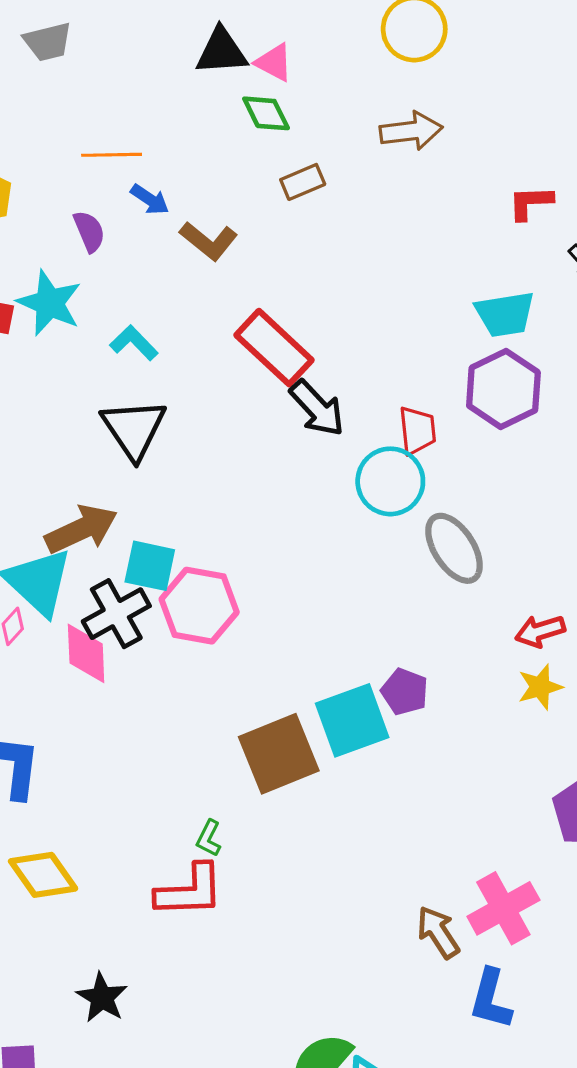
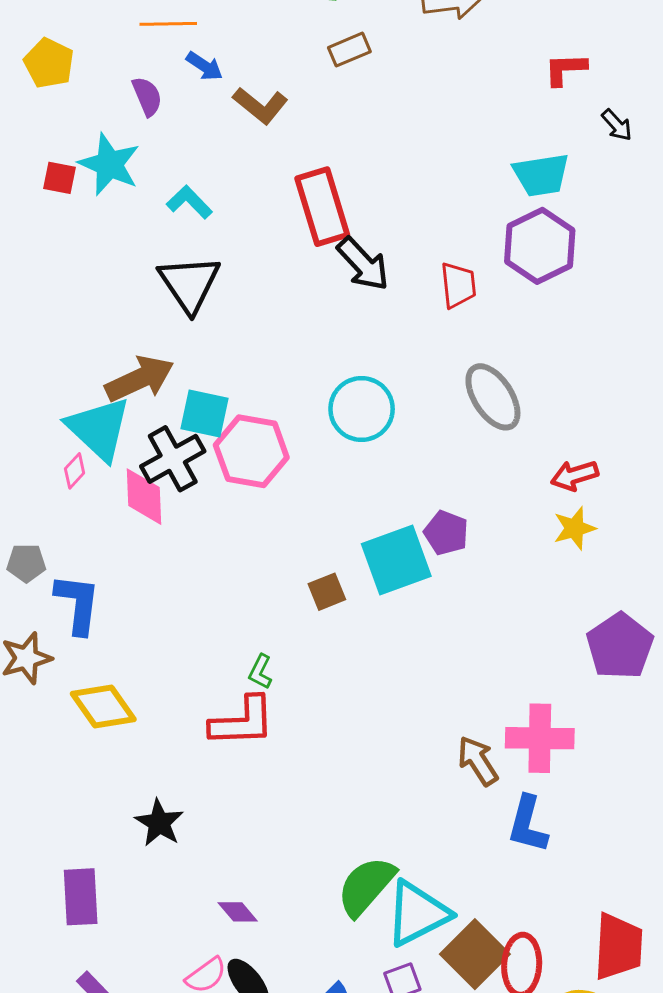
red rectangle: (274, 348) -> (322, 207), turned 30
cyan circle: (390, 481) -> (362, 409), moved
brown square: (279, 754) -> (327, 592), size x0.5
pink cross: (503, 908) -> (540, 738), turned 30

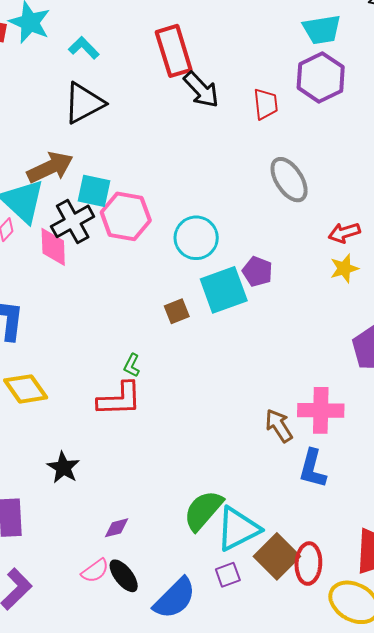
black triangle: (189, 284) -> (84, 103), turned 36
cyan circle: (362, 409) -> (196, 238), moved
purple diamond: (238, 912) -> (116, 528), turned -64

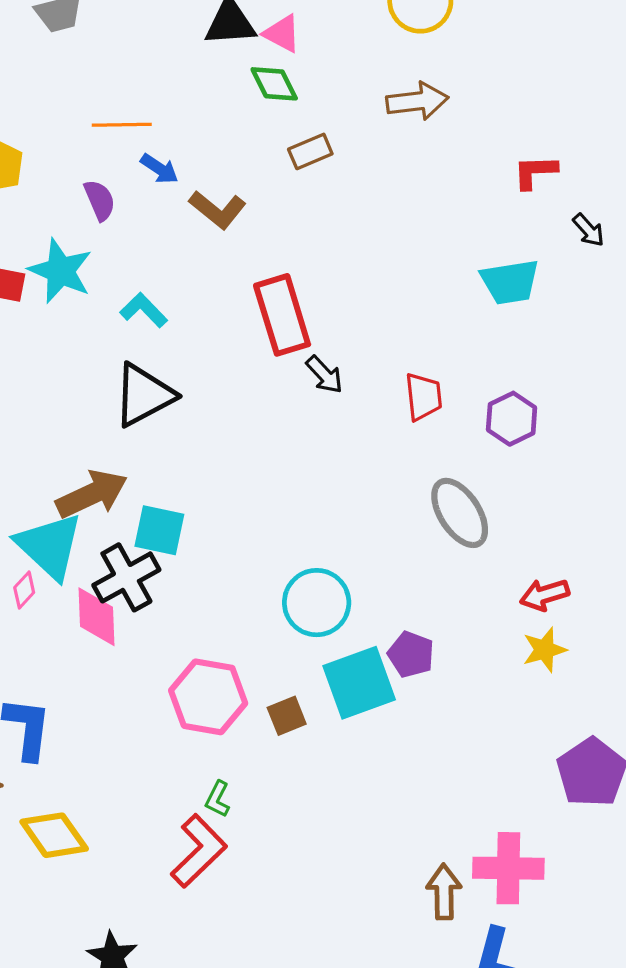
purple hexagon: (321, 77) -> (512, 419), moved, size x0.7
black arrow: (201, 90) -> (324, 375), size x0.7
pink hexagon: (126, 216) -> (208, 697), moved
red L-shape: (120, 399) -> (199, 851), turned -42
brown arrow: (279, 426) -> (444, 892), turned 32

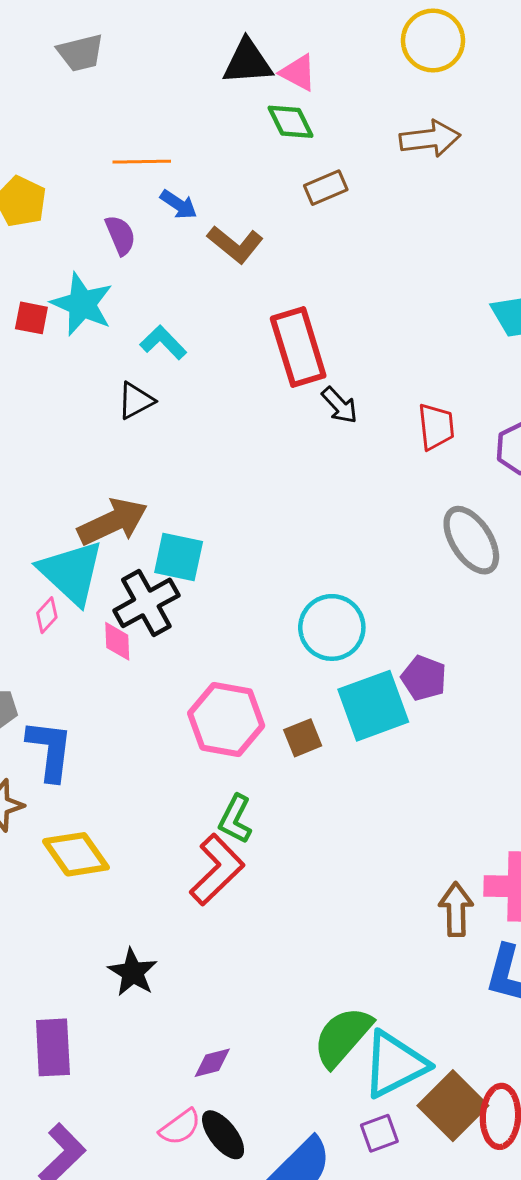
black triangle: (144, 395) -> (136, 401), moved, size x0.6
pink diamond: (97, 617) -> (117, 641), size x0.7
green L-shape: (218, 799) -> (235, 819), size x1.4

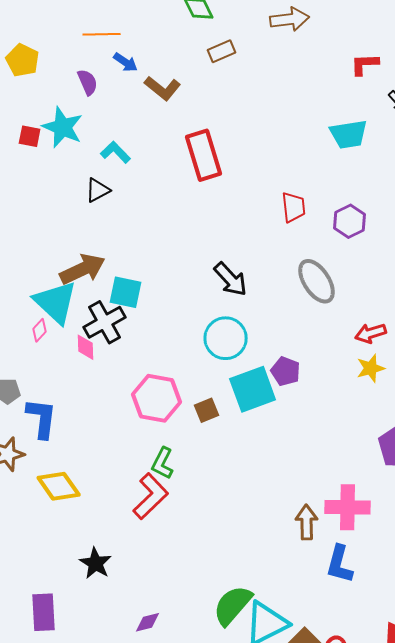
black arrow: (340, 405) -> (231, 279), moved, size x1.4

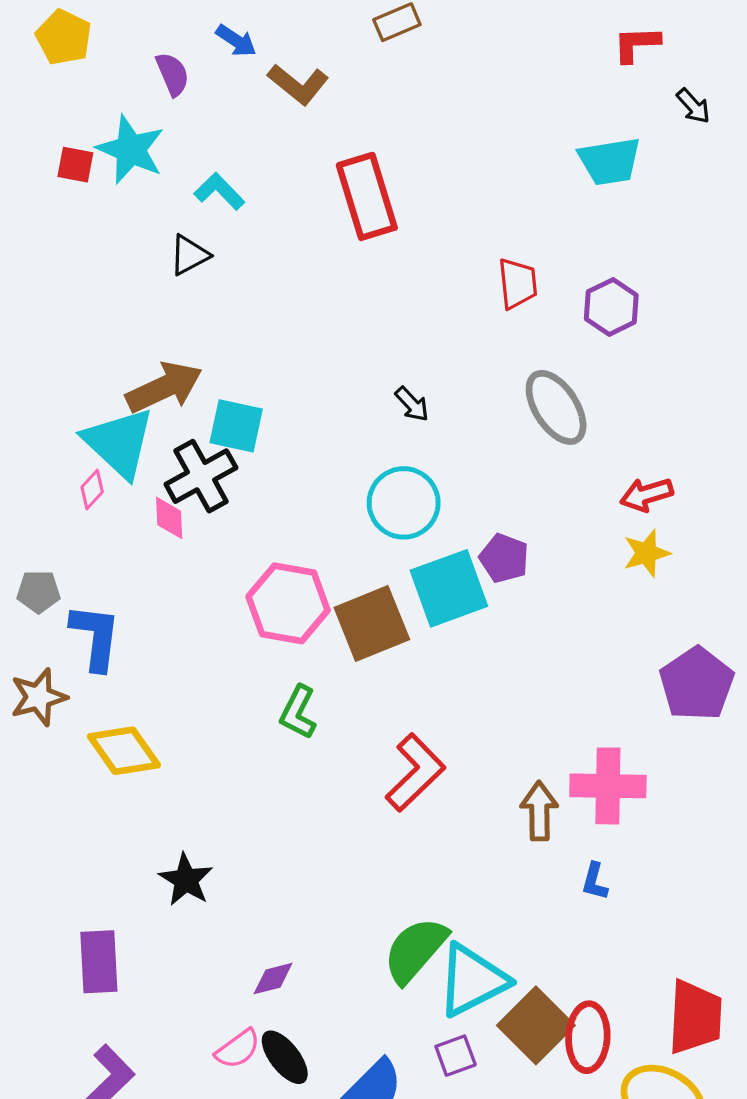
black arrow: (231, 279) -> (412, 404), size x0.6
brown square: (207, 410) -> (372, 623), size x1.8
red L-shape: (151, 496) -> (415, 773), moved
blue L-shape: (340, 564) -> (595, 881), size x0.6

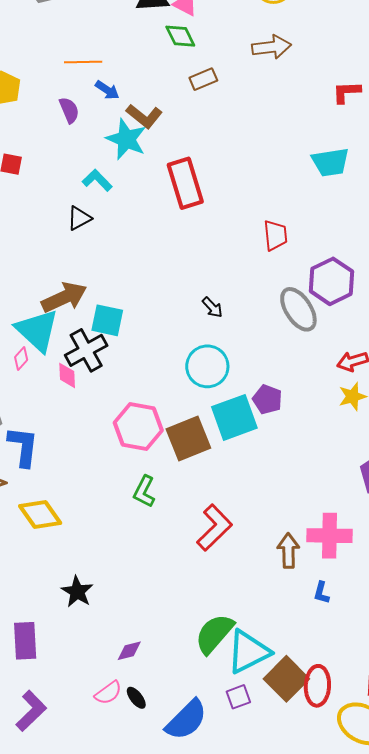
cyan star: (131, 150) -> (126, 139), moved
purple hexagon: (611, 307) -> (331, 281), moved, size x1.4
black ellipse: (285, 1057) -> (136, 698), size x0.7

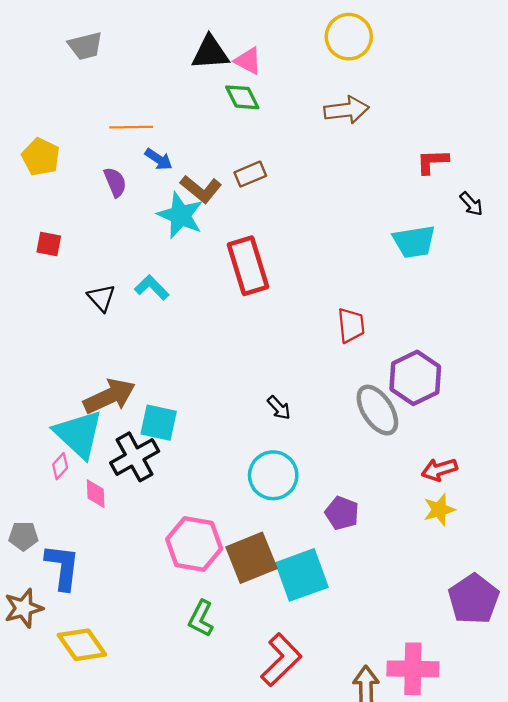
brown rectangle: (203, 79) -> (250, 174), moved
cyan L-shape: (97, 180) -> (152, 287), moved
black triangle: (79, 218) -> (101, 298), moved, turned -44
pink diamond: (67, 375) -> (96, 494), moved
cyan square: (234, 417) -> (302, 575), moved

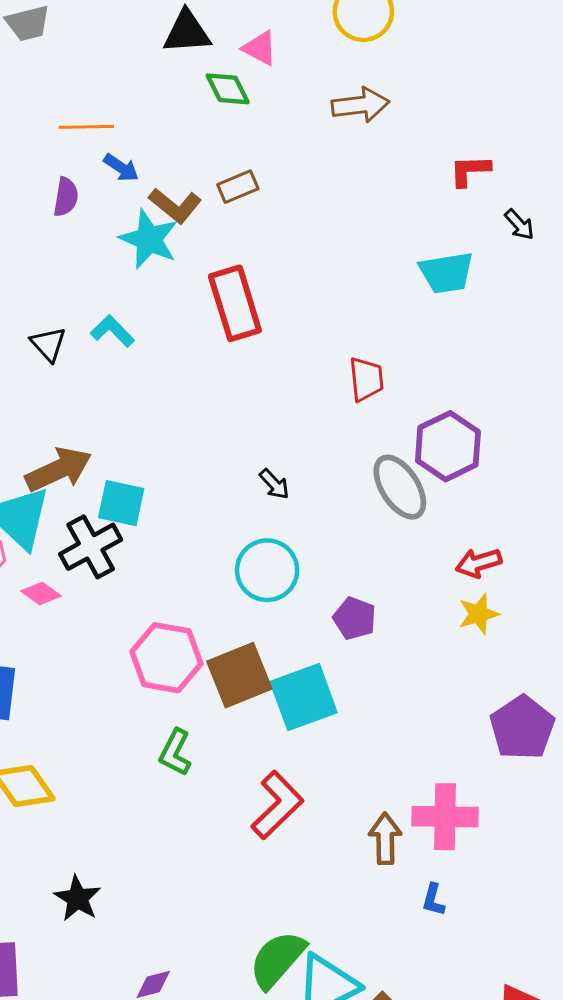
pink triangle: (248, 61) -> (260, 48), moved
purple semicircle: (115, 182) -> (66, 197), turned 32
pink diamond: (96, 494) -> (41, 594), turned -52

